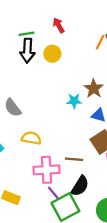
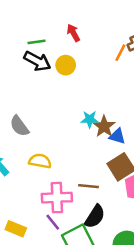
black arrow: (27, 51) -> (37, 61), turned -65
brown star: (94, 89) -> (104, 126), moved
purple line: (53, 193) -> (53, 222), moved

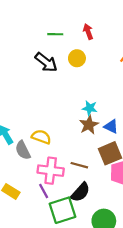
black arrow: (37, 61) -> (46, 62), moved
gray semicircle: (19, 126) -> (23, 150), moved
brown star: (104, 126) -> (89, 125), moved

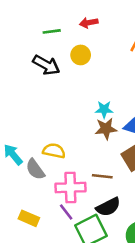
red arrow: (88, 32) -> (89, 23), turned -72
brown star: (89, 125) -> (106, 129), turned 30
black semicircle: (80, 192) -> (108, 207), turned 30

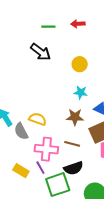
yellow circle: (81, 55) -> (80, 64), moved
brown star: (106, 129) -> (75, 117), moved
yellow rectangle: (29, 218) -> (21, 171), moved

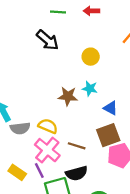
brown star: (75, 117) -> (68, 96), moved
yellow semicircle: (38, 119) -> (48, 126), moved
gray semicircle: (21, 131) -> (20, 128), turned -72
pink cross: (46, 149) -> (47, 150), turned 30

